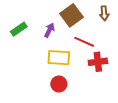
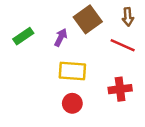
red line: (84, 42) -> (123, 45), moved
red cross: (98, 62) -> (120, 89), moved

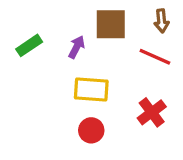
brown square: (88, 19) -> (111, 24), turned 36
red cross: (120, 89) -> (152, 112), turned -30

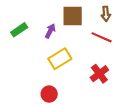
yellow rectangle: (91, 90) -> (60, 59), turned -35
red circle: (91, 130) -> (49, 94), moved

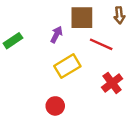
green rectangle: (19, 30) -> (13, 41), moved
red line: (102, 37) -> (101, 44), moved

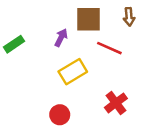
red cross: (112, 83) -> (116, 103), moved

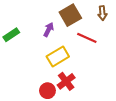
brown square: (88, 19) -> (70, 15), turned -30
red cross: (116, 103) -> (66, 81), moved

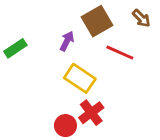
brown arrow: (102, 13) -> (141, 18), turned -40
yellow rectangle: (58, 57) -> (80, 78), turned 65

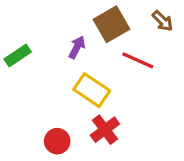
red circle: (65, 126) -> (57, 141), moved

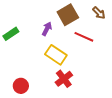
red circle: (57, 141) -> (21, 86), moved

